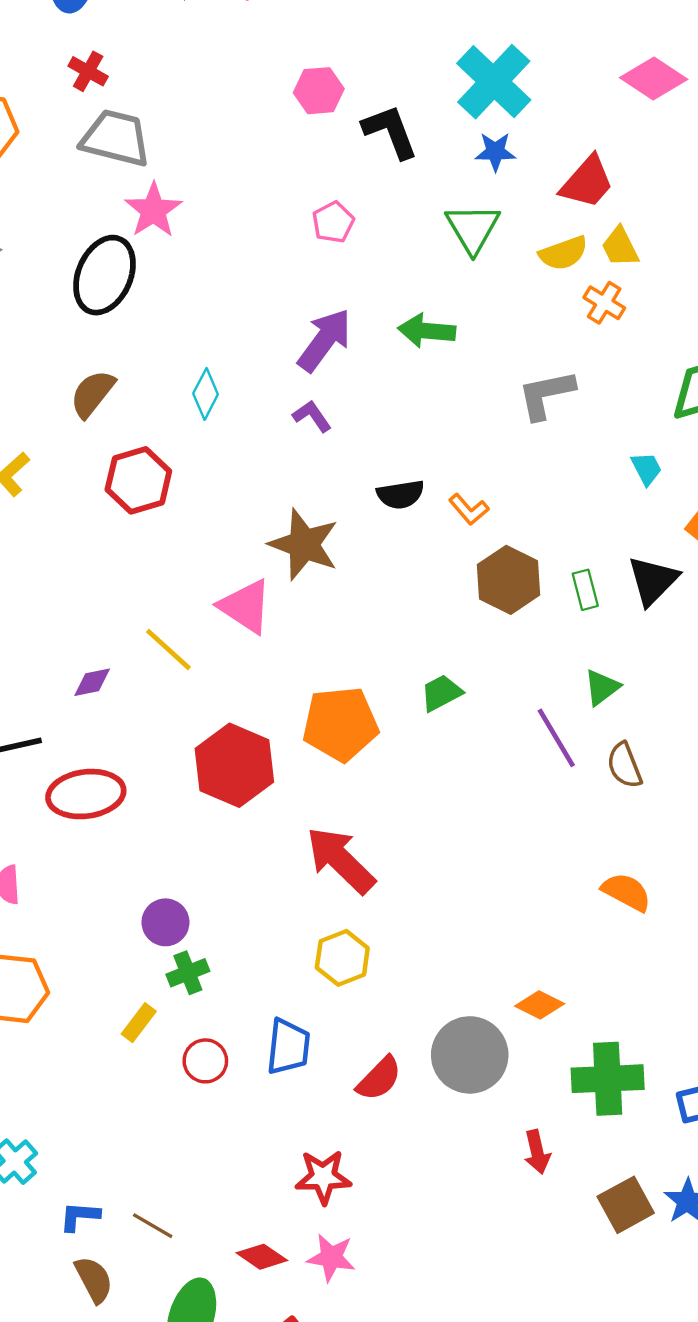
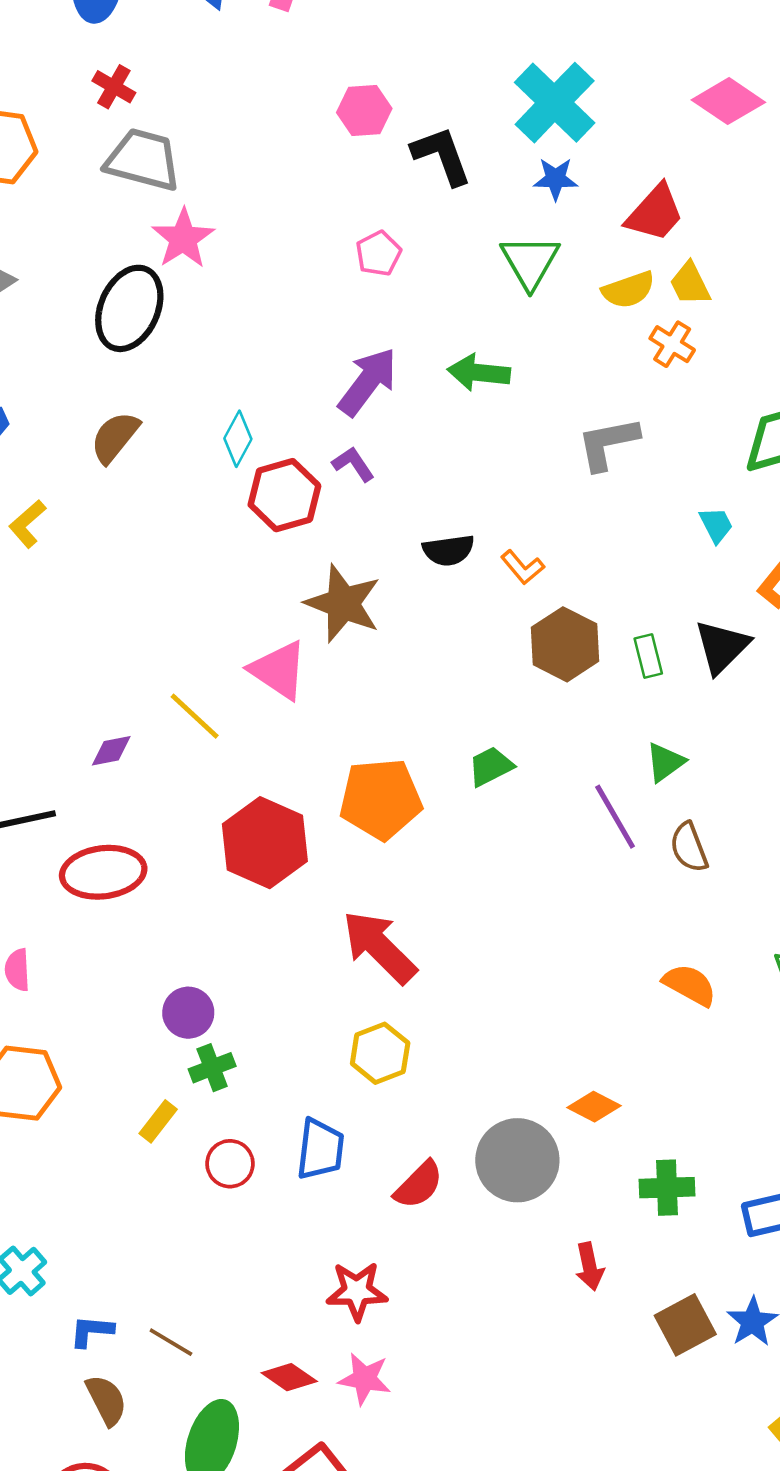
red hexagon: (138, 480) -> (284, 495), moved
green cross: (608, 1079) -> (667, 1188), size x0.7

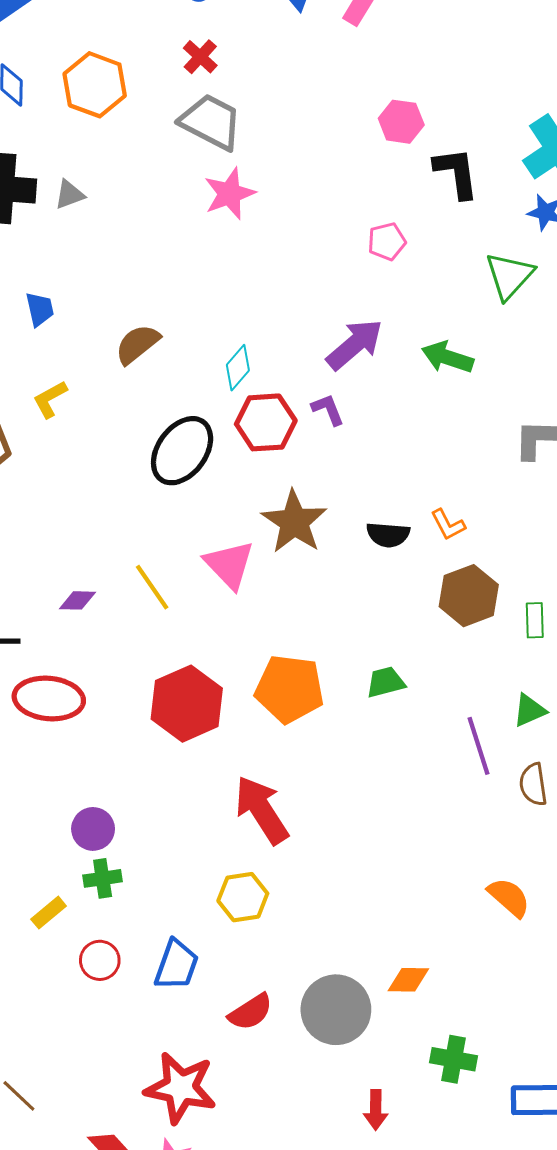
black ellipse: (129, 308) -> (182, 451), moved
black semicircle: (449, 550) -> (388, 535), moved
orange diamond: (594, 1107) -> (408, 980), turned -39
red star: (357, 1291) -> (181, 1088), size x1.4

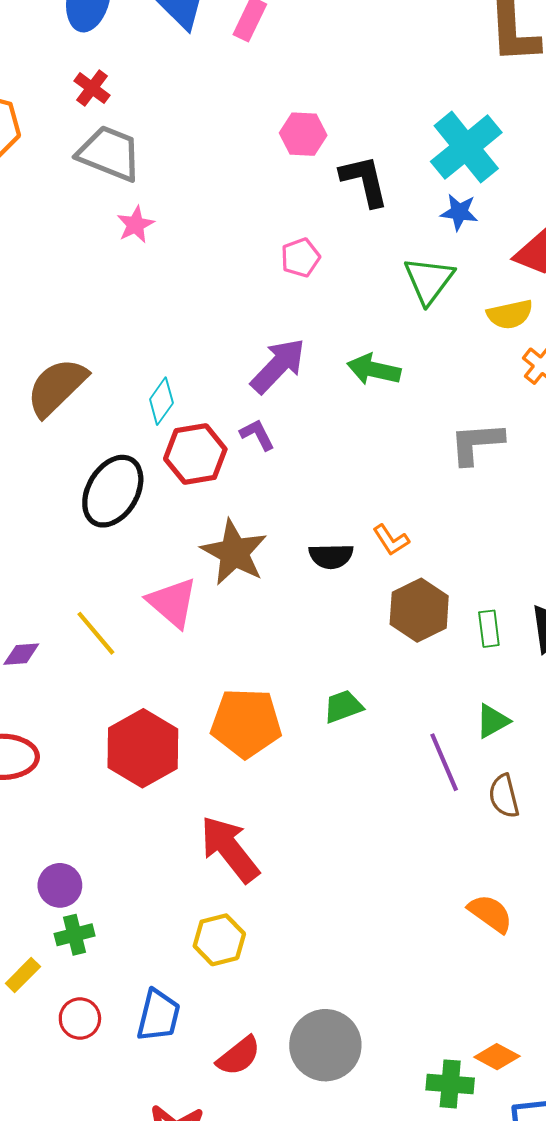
pink star: (230, 194) -> (135, 225), size x0.7
brown semicircle: (137, 344) -> (57, 387), size x1.4
orange diamond: (408, 980) -> (497, 1057), moved, turned 33

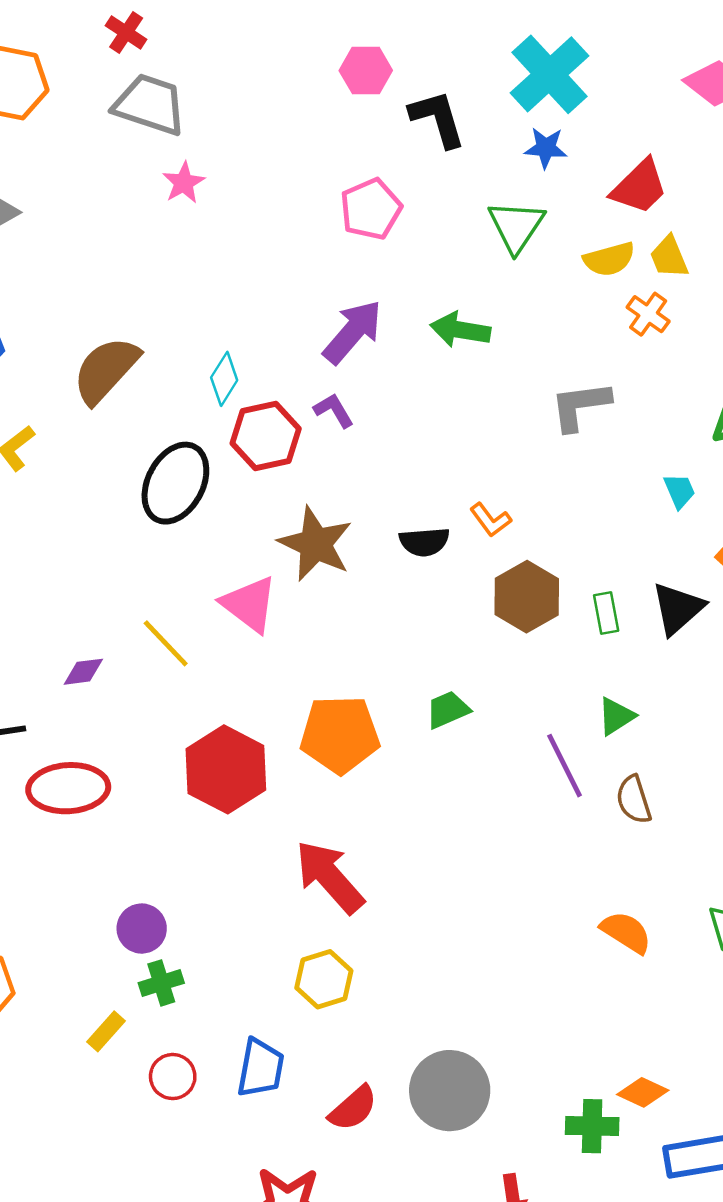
pink pentagon: (300, 258) -> (371, 209), size x1.4

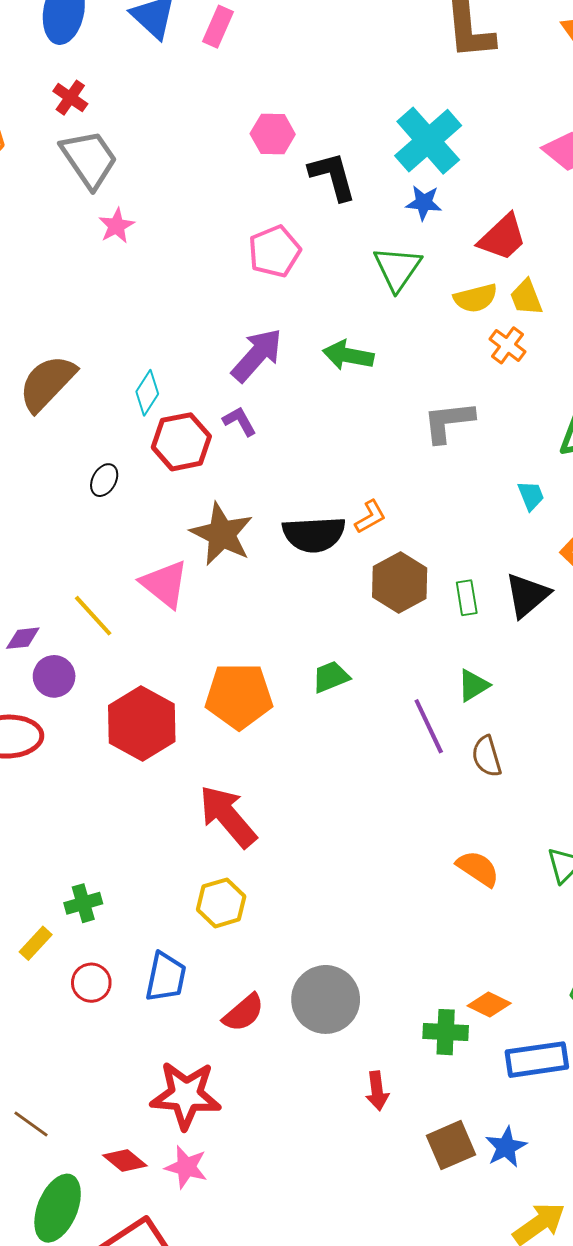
gray trapezoid: (150, 104) -> (89, 159), turned 36
black ellipse: (175, 483) -> (104, 480), size x0.5
orange L-shape: (491, 520) -> (370, 517), turned -84
black semicircle: (424, 542) -> (314, 534), size x1.5
purple circle: (142, 929) -> (54, 676), moved

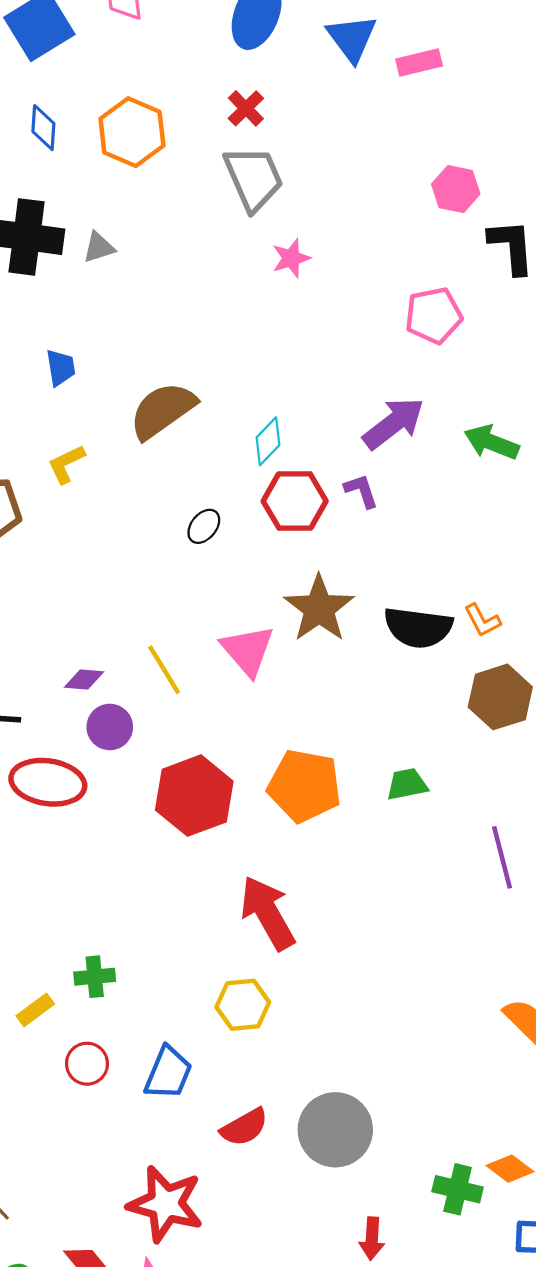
pink rectangle: (218, 27) -> (419, 62), turned 42
pink star: (116, 226) -> (291, 258), moved
orange L-shape: (370, 517) -> (482, 620), turned 81

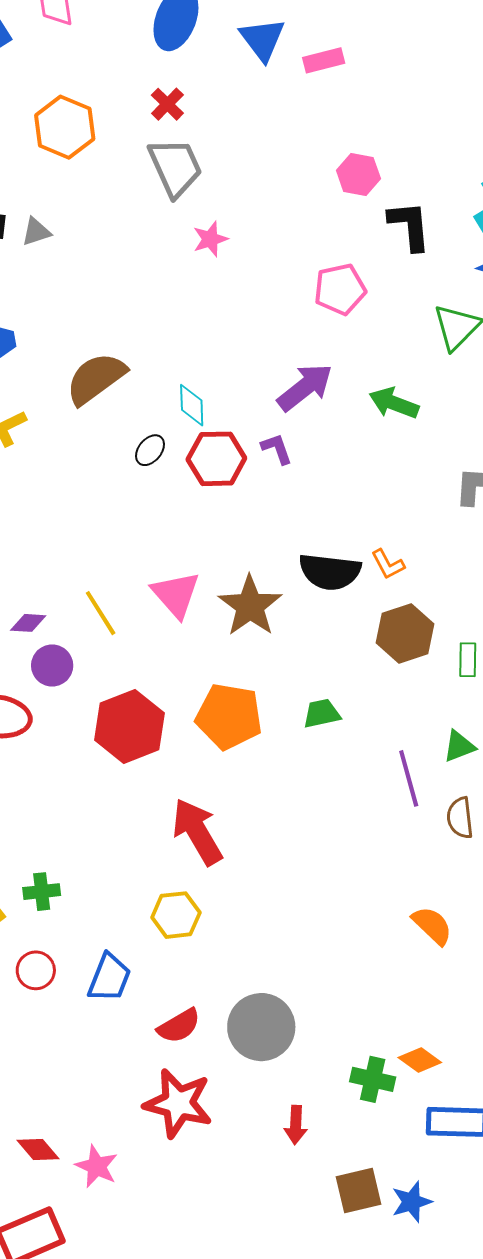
cyan diamond: (268, 441) -> (192, 405), turned -45
black ellipse: (204, 526) -> (150, 450), moved
brown star: (319, 608) -> (250, 606), moved
red star: (166, 1204) -> (178, 1103), moved

